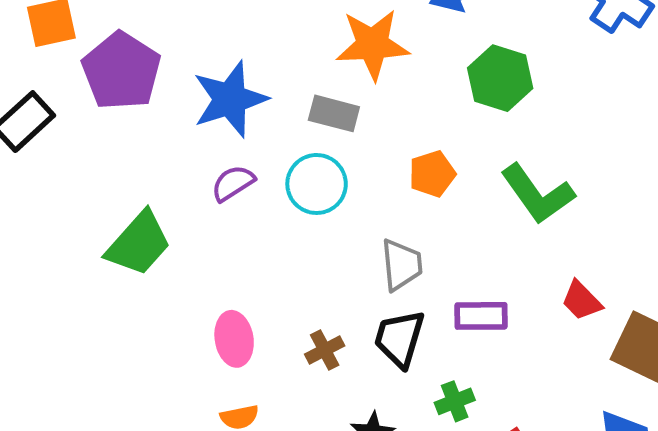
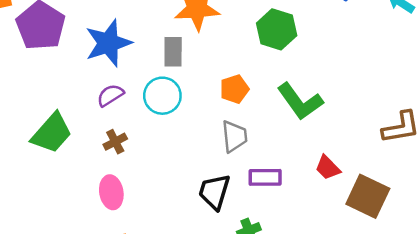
gray rectangle: (334, 113) -> (173, 52), turned 76
gray trapezoid: (402, 265) -> (234, 136), moved
brown cross: (325, 350) -> (115, 142), moved

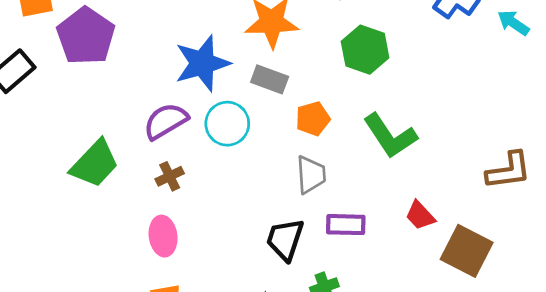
blue star: (108, 43) -> (202, 63), moved
gray rectangle: (173, 52) -> (270, 79), moved, turned -72
purple semicircle: (110, 95) -> (166, 121), size x1.4

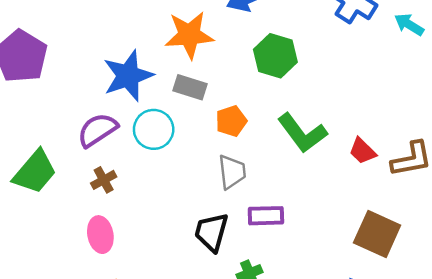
red trapezoid: (420, 215) -> (362, 151), moved

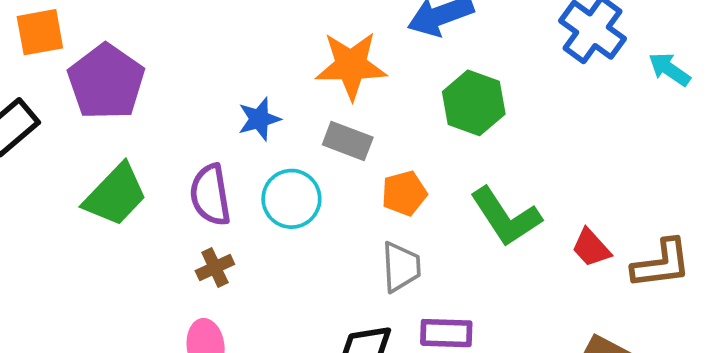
blue star: (128, 76) -> (259, 119), size x0.6
purple semicircle: (97, 130) -> (210, 195), turned -69
green trapezoid: (35, 172) -> (115, 195), moved

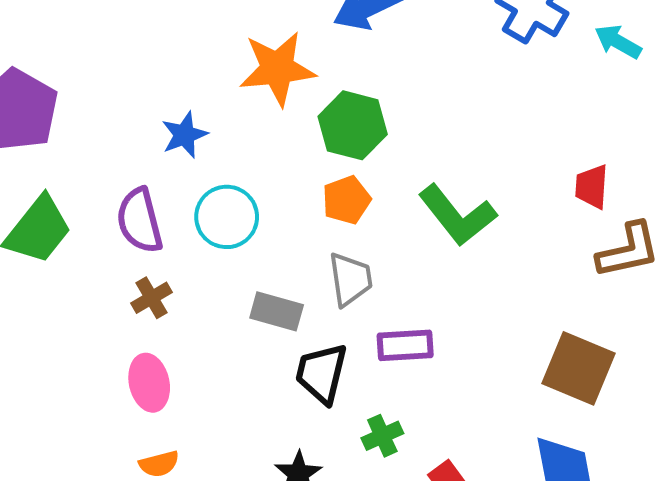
green hexagon: (474, 103) -> (353, 125), moved
gray rectangle: (348, 141) -> (277, 311), moved
red trapezoid: (591, 248) -> (592, 187), moved, turned 51

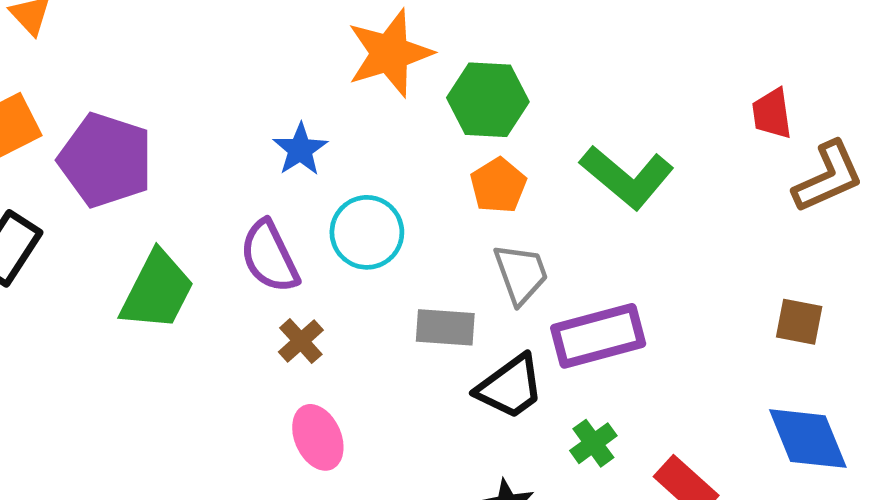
purple rectangle: (405, 345) -> (598, 336), size x1.4
brown square: (578, 368) -> (799, 322), size x0.6
black trapezoid: (321, 373) -> (510, 387), turned -128

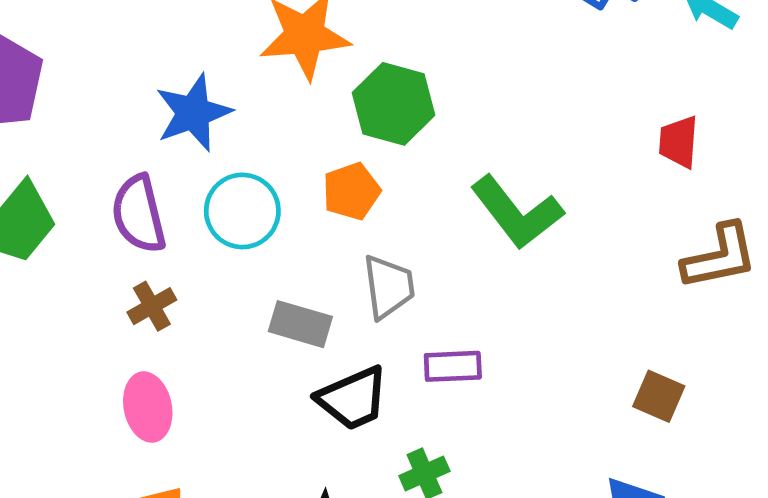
red trapezoid: (772, 114) -> (679, 142), moved
blue star: (300, 149) -> (193, 113), size x1.4
orange pentagon: (498, 186) -> (351, 191), moved
purple rectangle: (598, 336) -> (453, 366), size x0.6

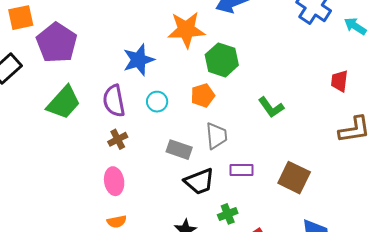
cyan circle: (242, 211) -> (157, 102), size x0.7
green L-shape: (517, 212) -> (271, 107), size x0.7
brown square: (659, 396) -> (294, 178), moved, size x1.5

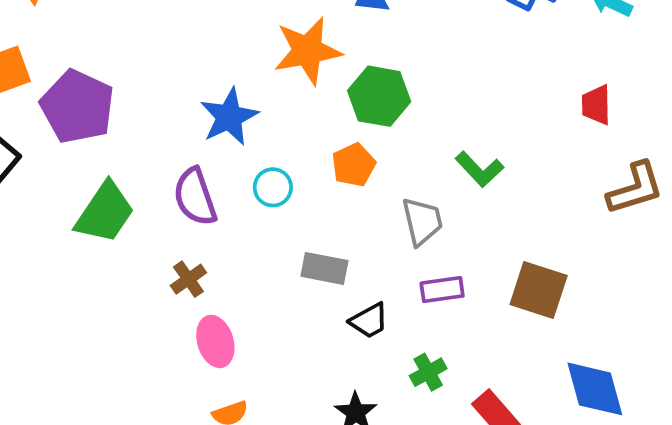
gray trapezoid: (216, 136) -> (422, 221), moved
brown cross: (118, 139) -> (188, 279), moved
black trapezoid: (199, 181) -> (369, 321), size x0.7

